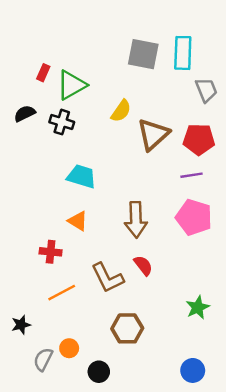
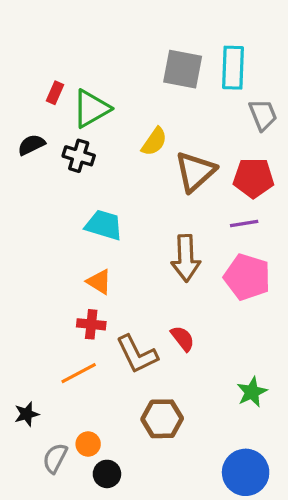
brown arrow: (136, 220) -> (186, 258), moved
red cross: (51, 252) -> (91, 324), moved
blue circle: (193, 370) -> (246, 472), size x1.5
black circle: (99, 372) -> (107, 474), moved

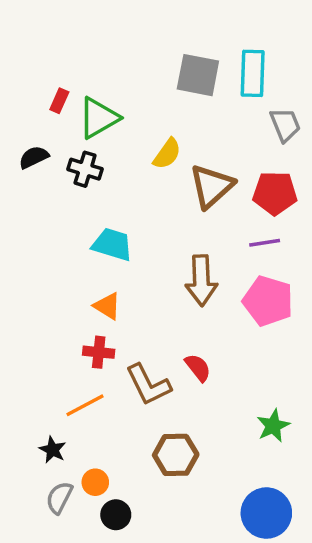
black star: (27, 414) -> (53, 450), moved, turned -30

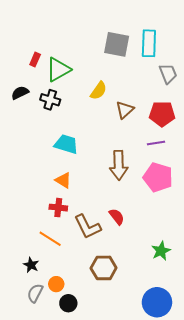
brown triangle: (212, 186) -> (125, 110), size x0.7
orange line: (85, 405) -> (50, 239), turned 60

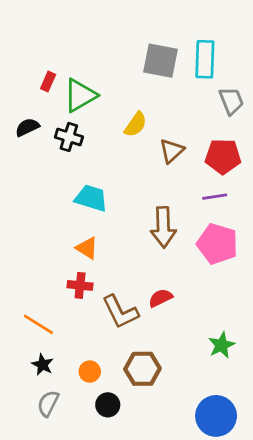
red semicircle: (117, 217) -> (161, 298), turned -78
orange line: (50, 239) -> (38, 324), moved
orange circle: (56, 284) -> (90, 372), moved
black circle: (68, 303) -> (108, 405), moved

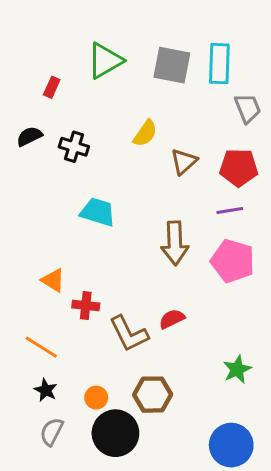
green triangle: (80, 95) -> (105, 61), moved
orange triangle: (87, 248) -> (53, 280), moved
black circle: (108, 405) -> (115, 433), size x1.8

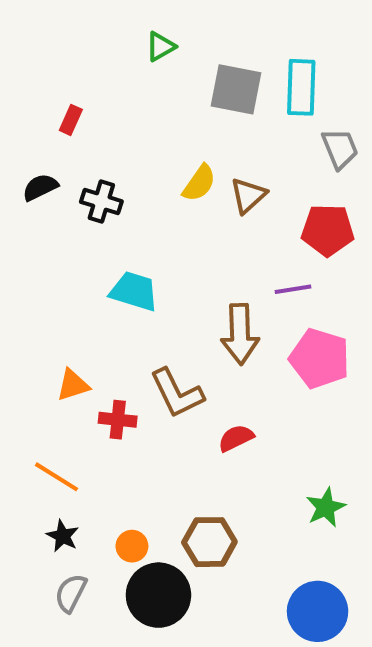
green triangle: (105, 61) -> (161, 47), moved, size x0.6
brown triangle: (184, 162) -> (248, 195), moved
purple line: (230, 211) -> (293, 289), moved
orange triangle: (53, 280) -> (73, 385), turned -50
brown L-shape: (129, 334) -> (177, 393), moved

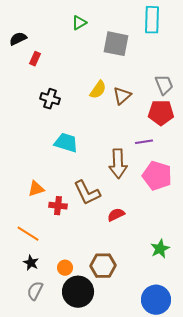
cyan rectangle: (301, 87) -> (152, 20), moved
gray trapezoid: (340, 149) -> (164, 85), moved
black semicircle: (40, 187) -> (18, 39), moved

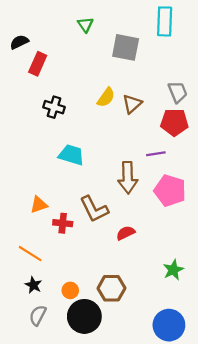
green triangle: (79, 23) -> (85, 25), turned -35
red rectangle: (35, 59) -> (38, 64), size x1.5

